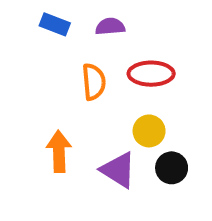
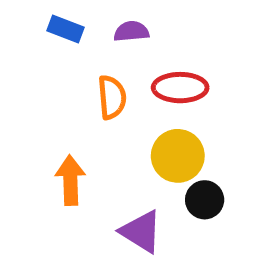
yellow circle: (149, 131) -> (178, 156), size x1.4
purple triangle: (118, 170) -> (141, 232), moved

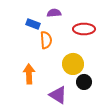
blue rectangle: (65, 29) -> (33, 24), moved
red ellipse: (180, 88) -> (84, 29), moved

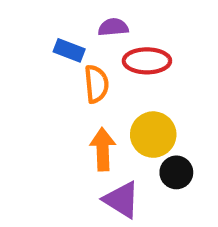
red ellipse: (84, 29) -> (147, 61), moved
orange arrow: (29, 74) -> (103, 149), moved

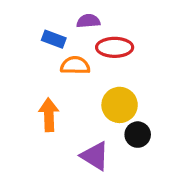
orange semicircle: (96, 84) -> (75, 65), turned -84
orange arrow: (103, 149) -> (49, 115), moved

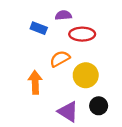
orange semicircle: (75, 65) -> (60, 59), moved, turned -30
black circle: (138, 135) -> (99, 106), moved

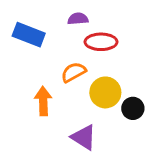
blue rectangle: (39, 28) -> (29, 35), moved, size x1.5
black circle: (99, 106) -> (133, 108), moved

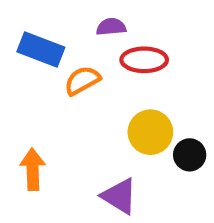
orange semicircle: (74, 72) -> (82, 80), moved
orange arrow: (43, 101) -> (33, 169), moved

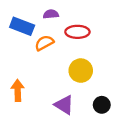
purple semicircle: (111, 27) -> (51, 14), moved
black circle: (190, 155) -> (102, 105), moved

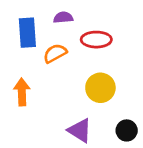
blue rectangle: (22, 26) -> (27, 33), turned 65
orange arrow: (18, 90) -> (22, 92), moved

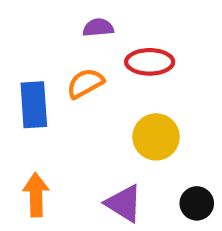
blue rectangle: (27, 33) -> (34, 105), moved
orange arrow: (22, 92) -> (36, 195), moved

